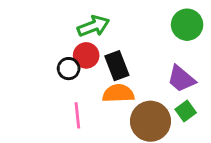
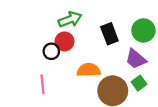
green circle: (187, 25) -> (143, 30), moved
black rectangle: (117, 66) -> (109, 34), moved
pink line: (77, 115) -> (43, 84), moved

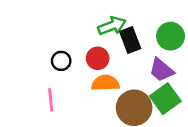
green arrow: (70, 19) -> (112, 26), moved
red circle: (64, 41) -> (98, 58), moved
green square: (139, 83) -> (165, 99), size x1.6

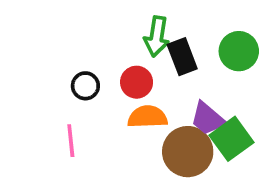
green arrow: (112, 26) -> (157, 37), turned 120
purple trapezoid: (161, 70) -> (208, 119), moved

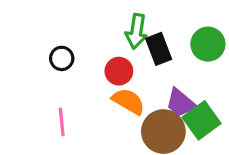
black circle: (85, 86) -> (62, 58), moved
orange semicircle: (147, 117) -> (128, 101), turned 32

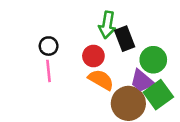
green circle: (208, 44) -> (153, 60), moved
pink line: (62, 122) -> (49, 71), moved

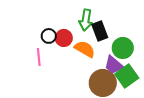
black circle: (49, 46) -> (49, 36), moved
red circle: (93, 56) -> (64, 38), moved
orange semicircle: (101, 80) -> (85, 49), moved

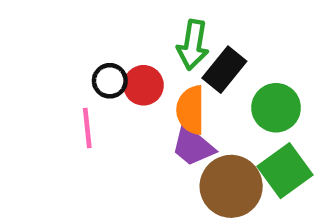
black rectangle: (100, 31) -> (224, 70), turned 60
orange semicircle: (85, 49) -> (191, 110), turned -120
purple trapezoid: (114, 65) -> (193, 146), moved

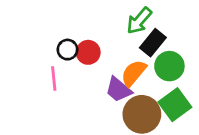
green arrow: (193, 45) -> (139, 21), moved, turned 32
black rectangle: (224, 70) -> (153, 43), moved
orange semicircle: (191, 110) -> (134, 73), moved, turned 40

